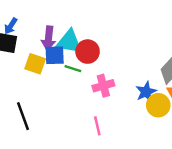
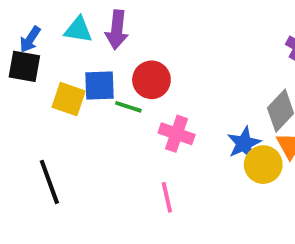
purple arrow: (49, 38) -> (117, 30), moved
cyan triangle: (69, 42) -> (78, 30), moved, size x0.7
pink cross: (103, 86) -> (177, 134), turned 35

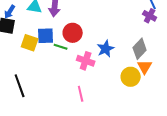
blue star: (244, 143) -> (106, 49), moved

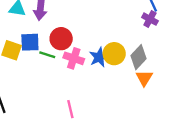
pink cross: (86, 61) -> (74, 58), moved
yellow circle: (131, 77) -> (114, 54), moved

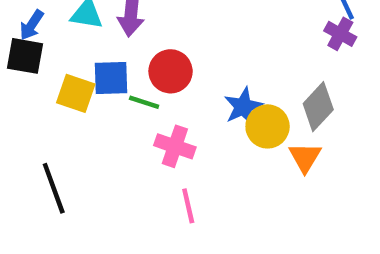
yellow circle: (114, 54) -> (268, 126), moved
pink cross: (74, 58) -> (175, 146), moved
orange triangle: (144, 78) -> (305, 157), moved

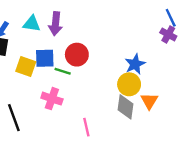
blue star: (243, 107) -> (135, 64), moved
gray diamond: (318, 107) -> (126, 107), moved, turned -35
pink cross: (175, 146) -> (52, 99), moved

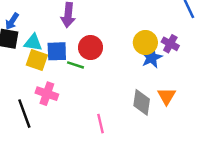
cyan triangle: (32, 24) -> (33, 43), moved
purple cross: (168, 34) -> (170, 44), moved
yellow circle: (129, 84) -> (145, 43), moved
pink cross: (52, 99) -> (47, 94), moved

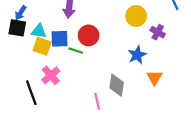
yellow circle: (145, 43) -> (136, 16), moved
blue star: (152, 57) -> (137, 55), moved
pink cross: (47, 94) -> (51, 75), turned 30
gray diamond: (142, 102) -> (117, 85), moved

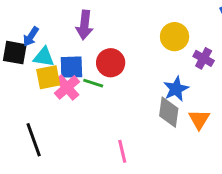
blue arrow: (21, 13) -> (31, 37), moved
yellow square: (42, 46) -> (48, 77), turned -30
pink cross: (51, 75) -> (67, 87), moved
gray diamond: (117, 85) -> (169, 112), moved

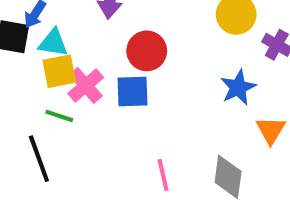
blue square: (71, 67) -> (132, 92), moved
green line: (93, 83) -> (59, 116), moved
gray diamond: (169, 112) -> (228, 177), moved

